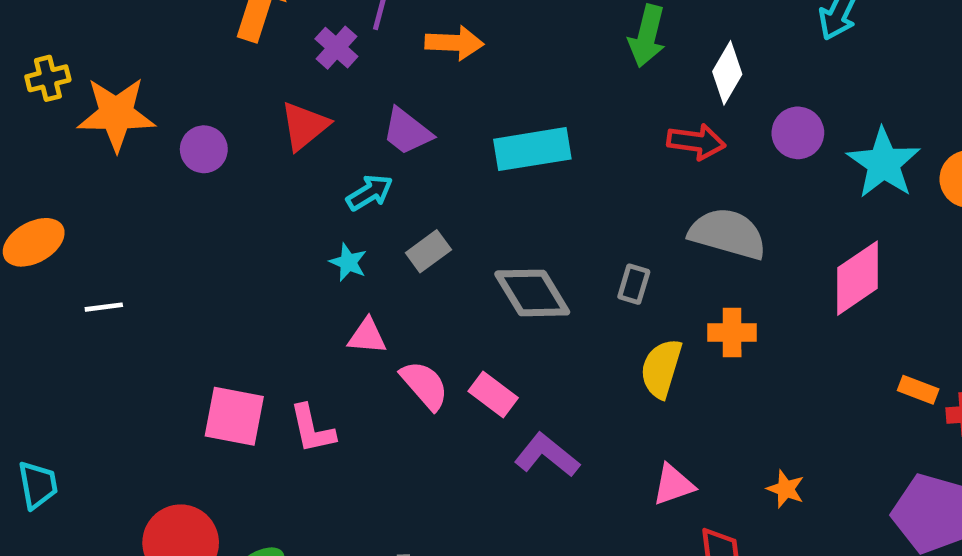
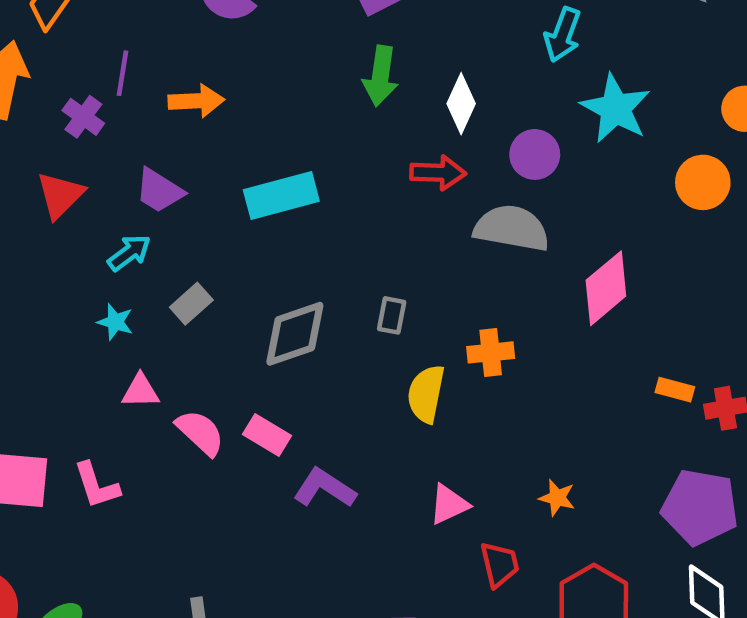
cyan star: (884, 163) -> (615, 109), moved
gray semicircle: (728, 234) -> (512, 228), moved
gray diamond: (532, 293) -> (295, 334), turned -72

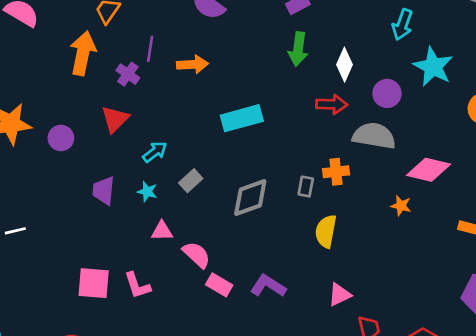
purple trapezoid: (159, 191) -> (104, 191), moved, turned 64
pink diamond: (606, 288) -> (428, 170), turned 54
orange cross: (491, 352) -> (336, 172), moved
pink rectangle: (267, 435) -> (219, 285), moved
orange star: (557, 498) -> (401, 206), moved

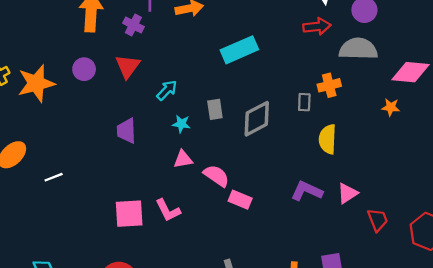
purple circle: (61, 138) -> (84, 69), moved
gray rectangle: (191, 181) -> (215, 109), moved, turned -48
cyan star: (147, 192) -> (181, 124), moved
purple L-shape: (268, 286) -> (307, 191), moved

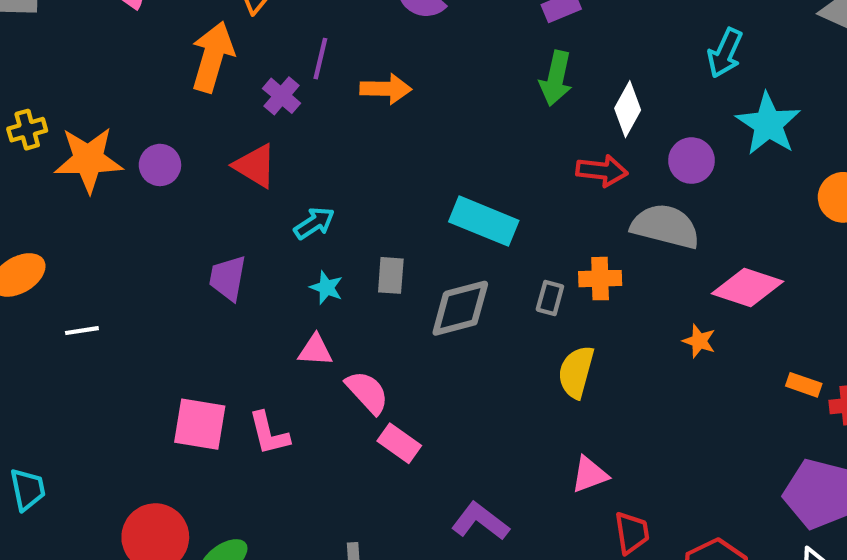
cyan rectangle: (239, 50) -> (484, 221), moved, turned 33
red triangle: (128, 66) -> (255, 166), turned -48
purple circle: (84, 69) -> (160, 165), moved
purple L-shape: (307, 191) -> (480, 521), moved

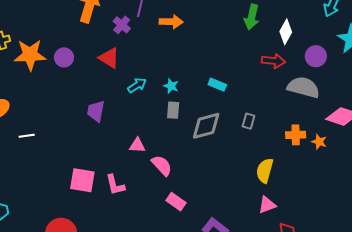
cyan rectangle: (484, 221) -> (217, 85), size x0.6
orange cross: (600, 279) -> (296, 135), moved
cyan star: (326, 288) -> (171, 86), moved
yellow semicircle: (576, 372) -> (265, 171), moved
pink rectangle: (399, 443) -> (176, 202), moved

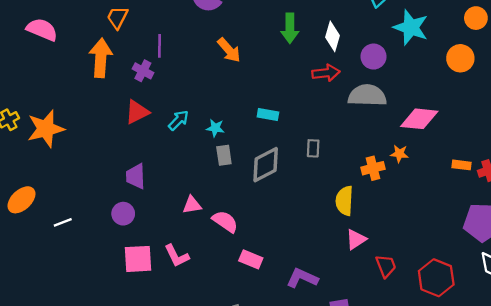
orange arrow: (171, 22) -> (229, 50), moved, turned 60
purple circle: (64, 57) -> (123, 214), moved
red triangle: (109, 58) -> (137, 112), turned -45
cyan arrow: (137, 85) -> (179, 120), moved
orange cross: (296, 135) -> (373, 168), moved

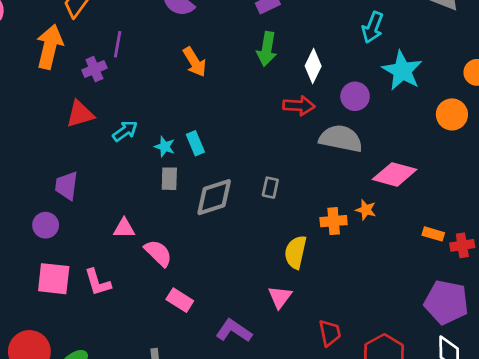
purple cross: (143, 71) -> (94, 69), turned 30
cyan rectangle: (268, 114) -> (195, 143), moved, turned 48
pink triangle: (356, 239) -> (280, 297), moved, turned -30

